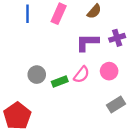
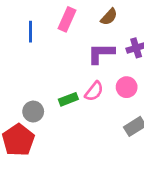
blue line: (28, 14) -> (30, 32), moved
gray circle: (37, 75) -> (33, 112), moved

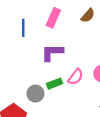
purple L-shape: (101, 53) -> (52, 52), moved
gray circle: (33, 112) -> (35, 94), moved

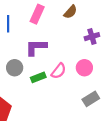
gray circle: (35, 94) -> (15, 68), moved

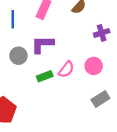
gray circle: (15, 68) -> (18, 56), moved

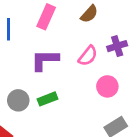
gray circle: (18, 56) -> (18, 100), moved
pink semicircle: (66, 69) -> (88, 56), moved

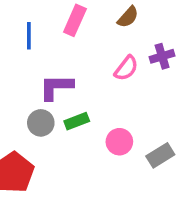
purple L-shape: (45, 60) -> (56, 87), moved
pink circle: (107, 86) -> (119, 142), moved

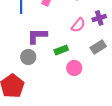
green rectangle: (77, 121) -> (61, 50), moved
gray rectangle: (160, 155) -> (98, 47), moved

